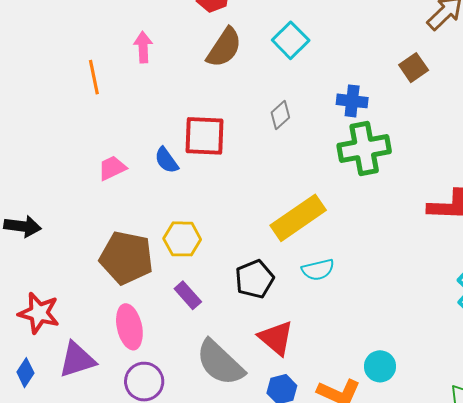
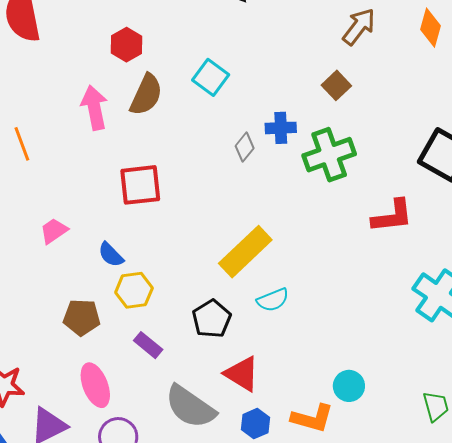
pink arrow: (143, 47) -> (94, 108), moved, size x1.4
gray diamond: (280, 115) -> (245, 147), moved
green cross: (364, 149) -> (329, 155), moved
blue semicircle: (166, 160) -> (111, 255), moved
brown pentagon: (126, 258) -> (82, 317), size x0.7

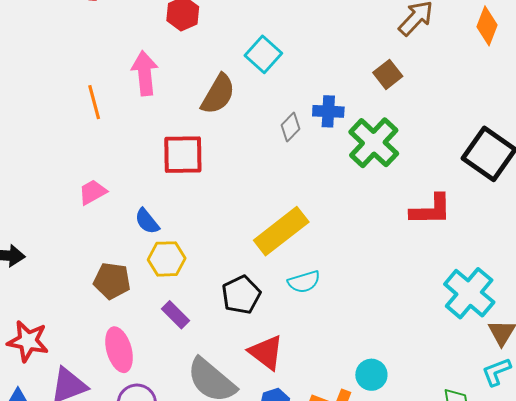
brown semicircle: (146, 95) -> (218, 94), moved
orange line: (22, 144) -> (94, 102), moved
green cross: (329, 155) -> (374, 143), turned -33

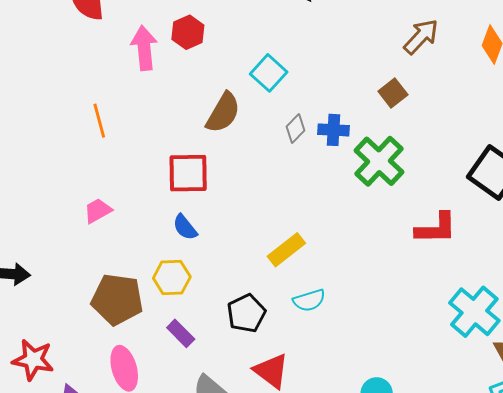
pink arrow: (145, 73) -> (144, 48), moved
gray diamond: (291, 127) -> (295, 129), moved
blue semicircle: (147, 221) -> (185, 227), moved
yellow rectangle: (281, 231) -> (286, 250), size x0.7
brown pentagon: (112, 281) -> (117, 299), size x1.4

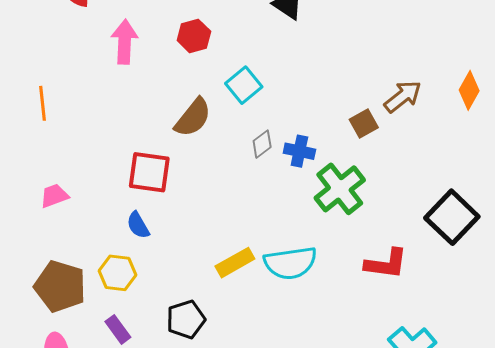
red hexagon: (188, 32) -> (194, 36), moved
brown arrow: (421, 37) -> (403, 97), moved
orange line: (99, 121) -> (43, 103), moved
cyan semicircle: (309, 300) -> (290, 263), moved, size x1.6

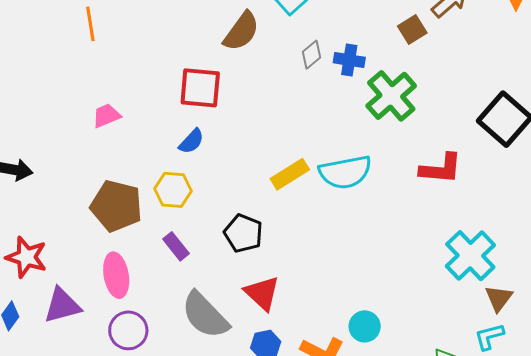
blue semicircle: (138, 225) -> (191, 141), turned -104
black pentagon: (186, 319) -> (243, 233), turned -30

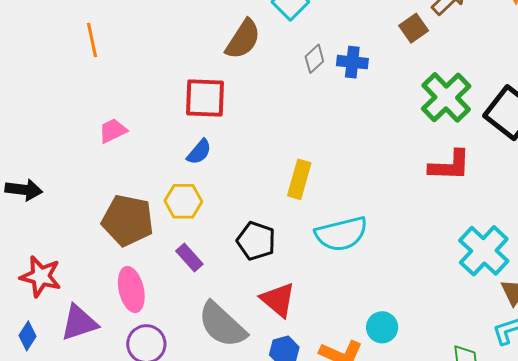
green cross: (391, 96) -> (446, 97), moved
cyan semicircle: (345, 172) -> (341, 234), moved
yellow rectangle: (290, 174) -> (299, 179), turned -39

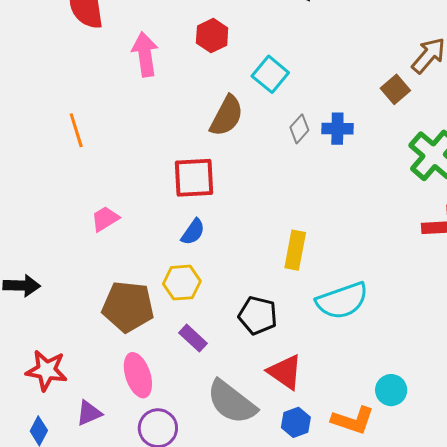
purple triangle: (79, 323) -> (89, 413), size x0.7

